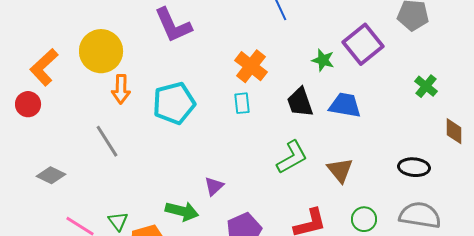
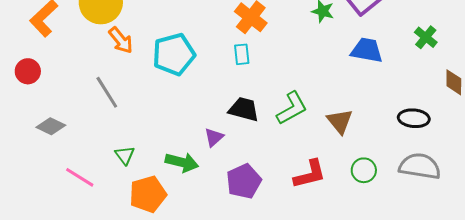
orange arrow: (121, 89) -> (121, 40), turned -40
black trapezoid: (300, 102) -> (244, 109), moved, turned 124
red circle: (28, 104) -> (28, 71), moved
blue trapezoid: (345, 105) -> (367, 50), moved
green triangle: (118, 221) -> (125, 155), moved

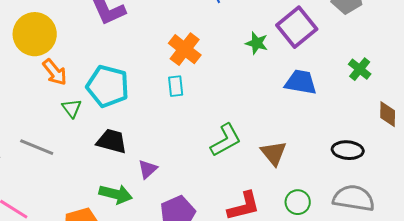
cyan pentagon: (174, 54) -> (108, 86), turned 30
gray line: (107, 92) -> (37, 147), moved, turned -36
black trapezoid: (244, 109) -> (112, 141), moved
green triangle: (125, 155) -> (72, 108), moved

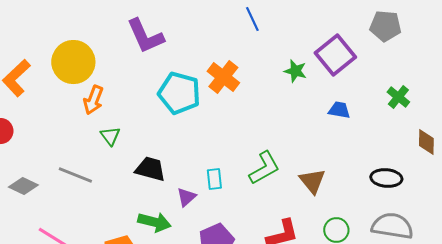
orange arrow: (55, 72) -> (93, 100), turned 60
blue trapezoid: (301, 82) -> (339, 110), size x0.7
cyan pentagon: (108, 86) -> (179, 93), moved
cyan rectangle: (176, 86) -> (214, 179), moved

